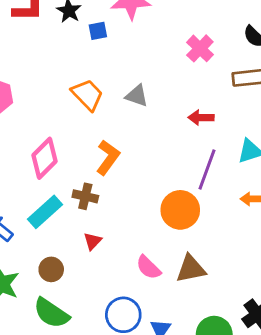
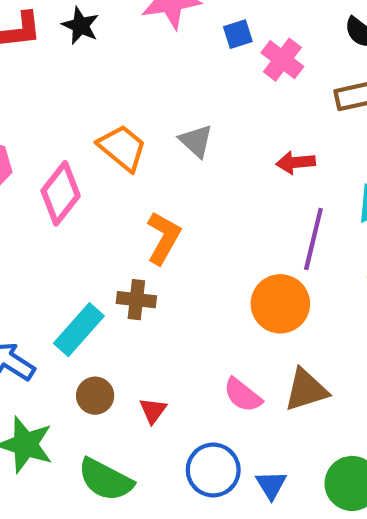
blue square: (98, 31) -> (238, 34), moved
gray triangle: (137, 96) -> (196, 141), turned 30
pink diamond: (44, 158) -> (61, 193), moved
red triangle: (93, 241) -> (153, 411), moved
brown circle: (51, 269) -> (95, 396), moved

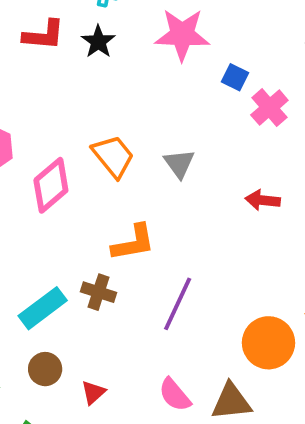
blue square: (238, 34) -> (235, 77), turned 32
orange L-shape: (164, 238) -> (133, 243), turned 39
purple line: (313, 239) -> (178, 304), moved
orange circle: (280, 304) -> (268, 343), moved

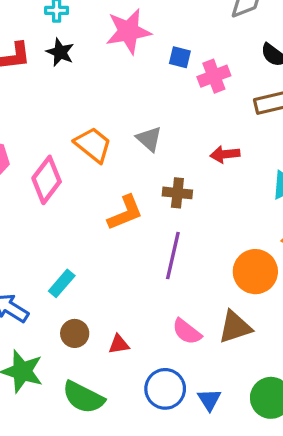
pink cross: (269, 108) -> (214, 76), turned 32
brown cross: (98, 292) -> (177, 193), moved
cyan rectangle: (43, 308) -> (62, 283), size x0.7
red triangle: (93, 392) -> (119, 344), turned 45

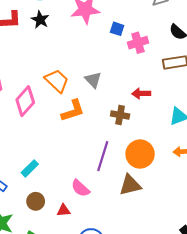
brown cross: (177, 193) -> (120, 115), moved
orange L-shape: (125, 213) -> (73, 111), moved
orange circle: (255, 272) -> (140, 154), moved
brown triangle: (235, 327) -> (130, 185), moved
pink semicircle: (187, 332) -> (80, 188), moved

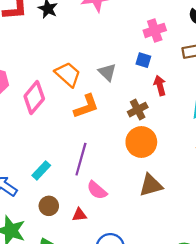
blue square: (117, 29) -> (143, 60), moved
red arrow: (141, 93) -> (160, 85), turned 78
brown cross: (120, 115) -> (138, 110), turned -36
orange circle: (140, 154) -> (141, 142), moved
purple line: (103, 156) -> (81, 159), moved

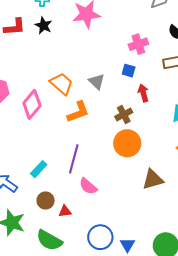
brown triangle: (151, 185) -> (153, 179), moved
red triangle: (79, 215) -> (65, 211), moved

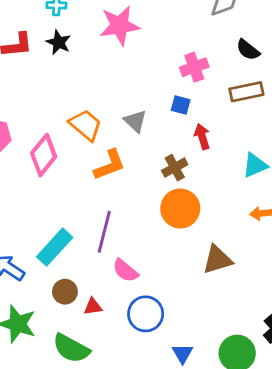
cyan rectangle: (39, 169) -> (55, 247), size x1.5
blue circle: (100, 237) -> (146, 314), moved

